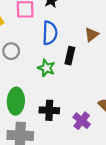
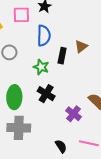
brown triangle: (91, 35) -> (81, 46), moved
black cross: (49, 110) -> (46, 94), moved, turned 30

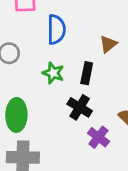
black rectangle: (62, 56) -> (87, 73), moved
black cross: (46, 94) -> (80, 107), moved

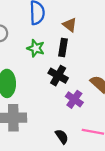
brown triangle: (108, 44) -> (70, 25), moved, turned -42

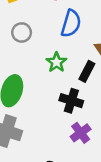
black cross: (58, 76) -> (71, 101), turned -30

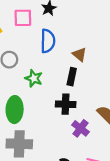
green star: (56, 62) -> (34, 78), moved

